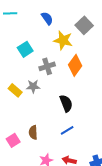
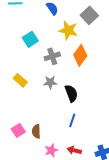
gray star: (33, 86) -> (50, 82), moved
blue line: (67, 130) -> (72, 120), turned -40
brown semicircle: (33, 132) -> (36, 131), moved

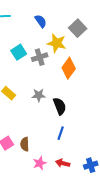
gray cross: (52, 56) -> (40, 57), moved

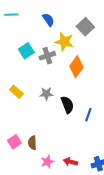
blue line: (61, 133) -> (88, 115), moved

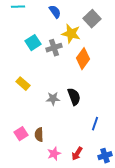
gray star: (46, 94) -> (53, 99), moved
blue line: (88, 115) -> (95, 124), moved
red arrow: (70, 162) -> (77, 154), turned -72

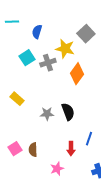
blue semicircle: (55, 12) -> (37, 32), moved, turned -128
pink star: (54, 154) -> (57, 169), moved
red arrow: (77, 154) -> (71, 149), moved, turned -32

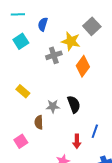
cyan square: (27, 58) -> (21, 41), moved
brown semicircle: (33, 150) -> (39, 122), moved

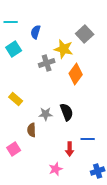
blue line: (95, 131) -> (88, 139), turned 72

